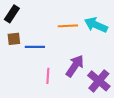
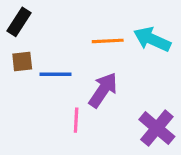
purple arrow: (75, 66) -> (103, 90), moved

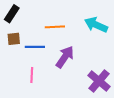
orange line: (108, 41) -> (55, 27), moved
pink line: (76, 120) -> (32, 75), moved

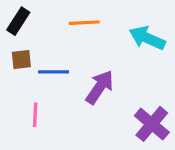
orange line: (55, 27) -> (84, 23), moved
pink line: (32, 75) -> (35, 115), moved

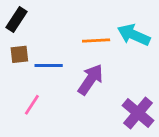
orange line: (84, 23) -> (96, 40), moved
pink line: (35, 115) -> (32, 105), turned 30

